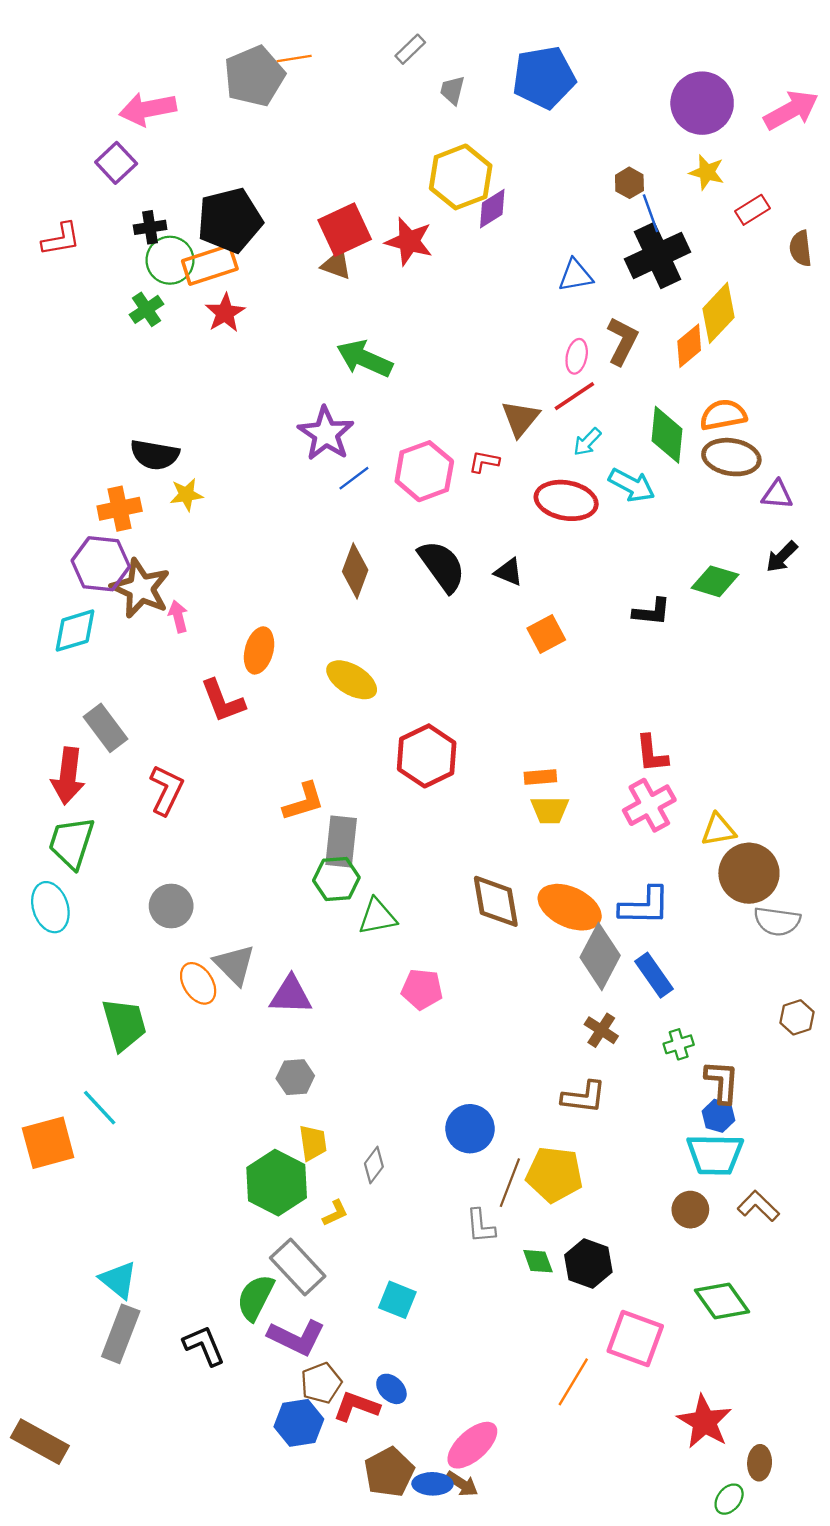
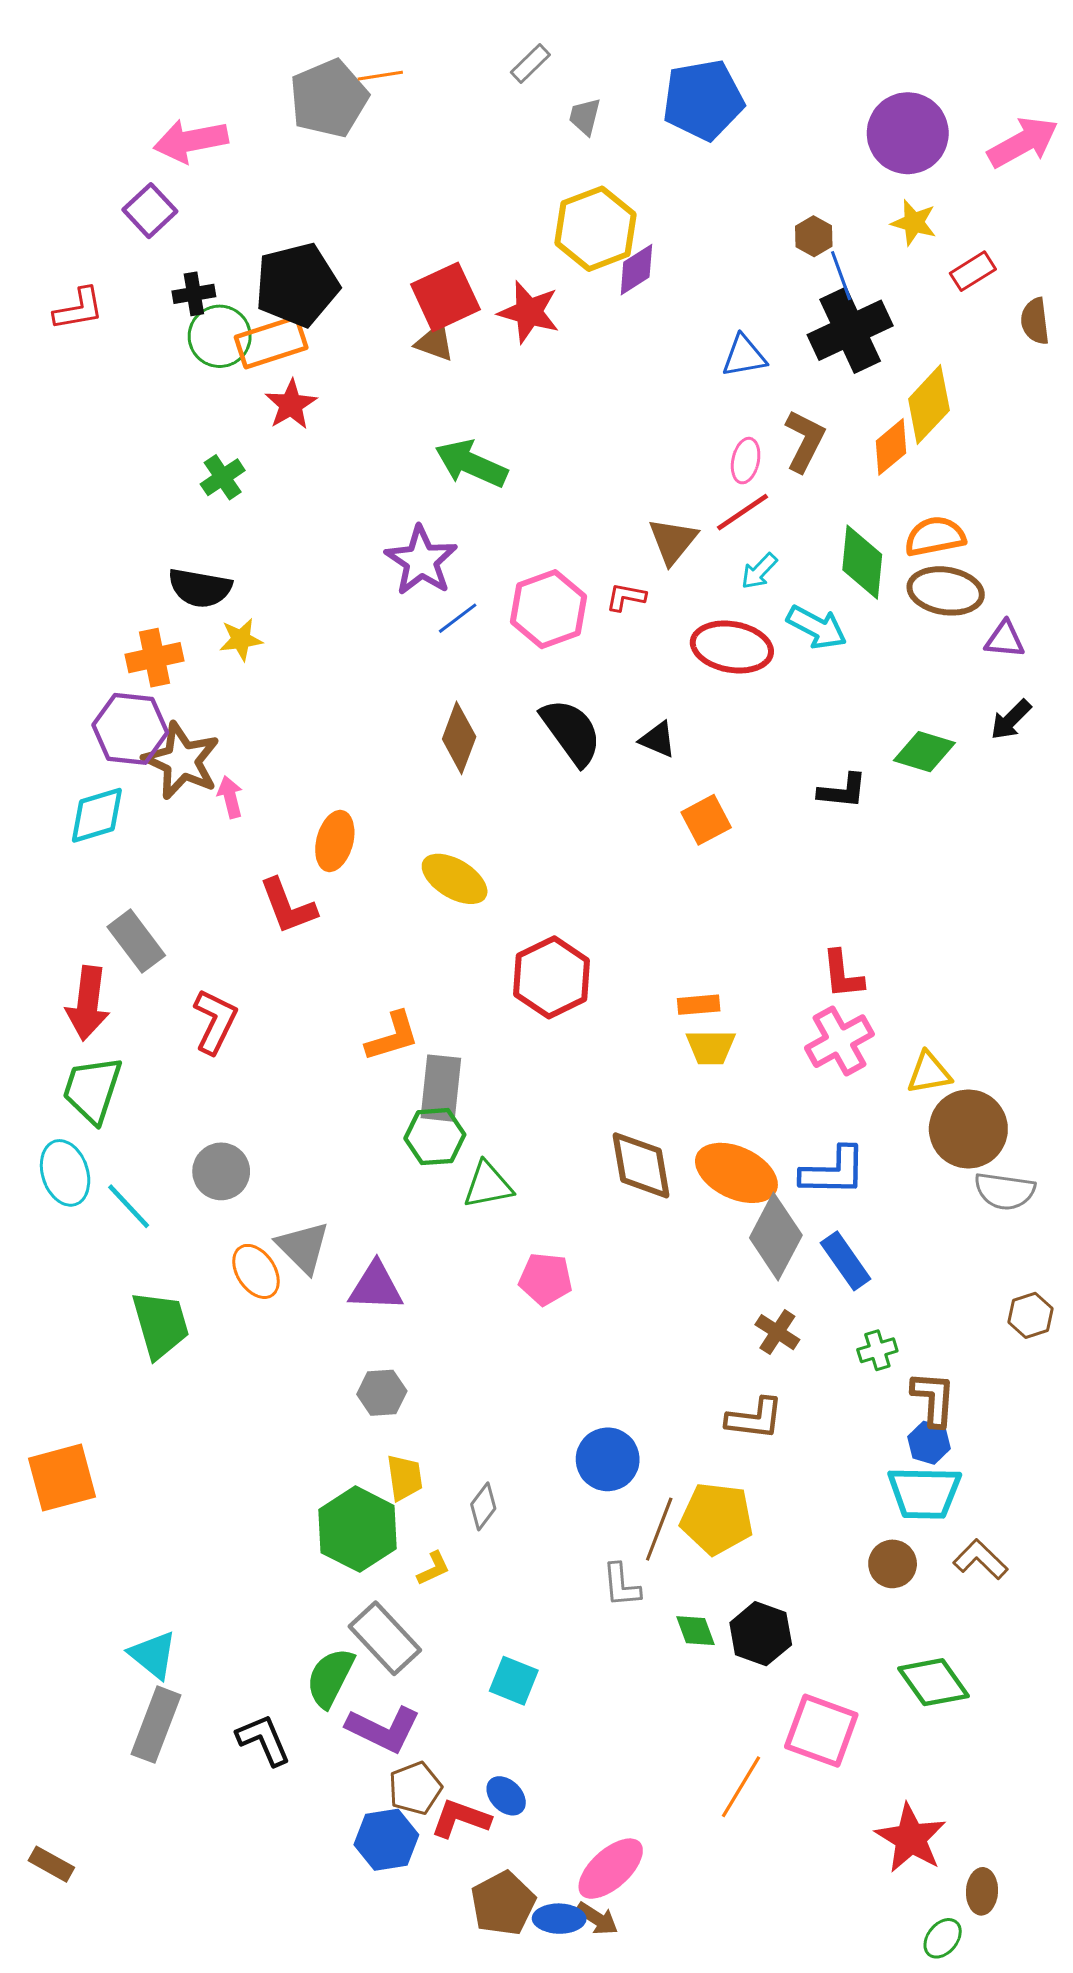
green cross: (147, 309) -> (223, 477), moved
cyan line: (100, 1108) -> (129, 1206), moved
brown rectangle: (40, 1442) -> (51, 1864), size x0.6

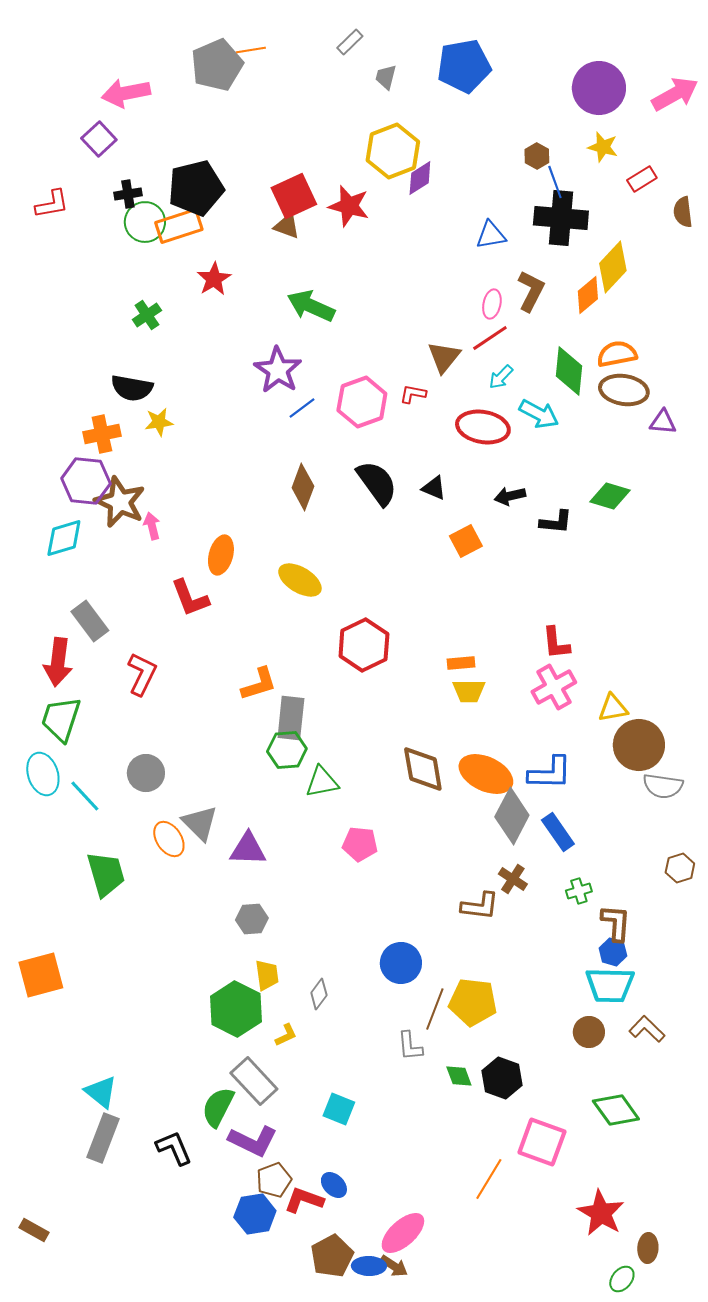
black cross: (850, 330) -> (561, 218), turned 30
red star: (291, 405) -> (214, 279), moved
black arrow: (1011, 720) -> (510, 496), moved, turned 32
brown L-shape: (755, 1418) -> (480, 906), moved

